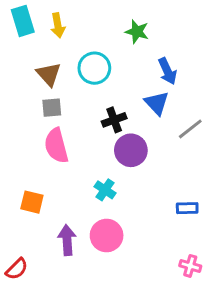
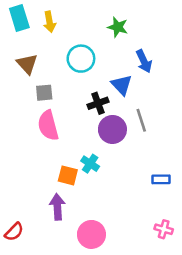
brown triangle: (49, 74) -> (27, 64), moved
blue triangle: (157, 103) -> (122, 85), moved
gray line: (190, 129) -> (141, 120), moved, turned -70
orange square: (32, 202) -> (68, 175), moved
pink circle: (107, 236) -> (91, 234), moved

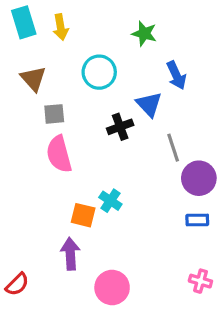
purple circle: (112, 129) -> (199, 178), moved

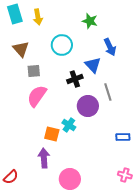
pink semicircle: (59, 154) -> (37, 96), turned 50
purple circle: (199, 178) -> (88, 106), moved

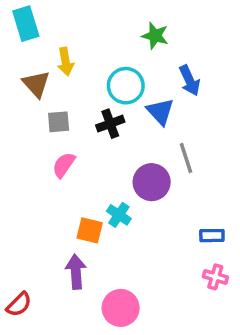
yellow arrow: (38, 17) -> (65, 62), moved
cyan circle: (62, 45) -> (126, 86), moved
black cross: (75, 79) -> (110, 124), moved
pink semicircle: (37, 96) -> (64, 165), size x0.7
pink cross: (125, 175) -> (215, 277), moved

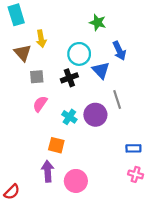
cyan cross: (119, 215) -> (69, 117), moved
pink circle: (121, 308) -> (76, 181), moved

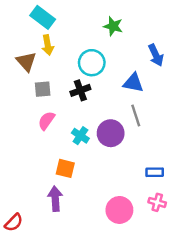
cyan rectangle: (16, 15) -> (43, 17), moved, turned -36
blue arrow: (119, 51) -> (156, 55), moved
blue triangle: (101, 70) -> (133, 83), moved, turned -36
pink circle: (76, 181) -> (119, 210), moved

